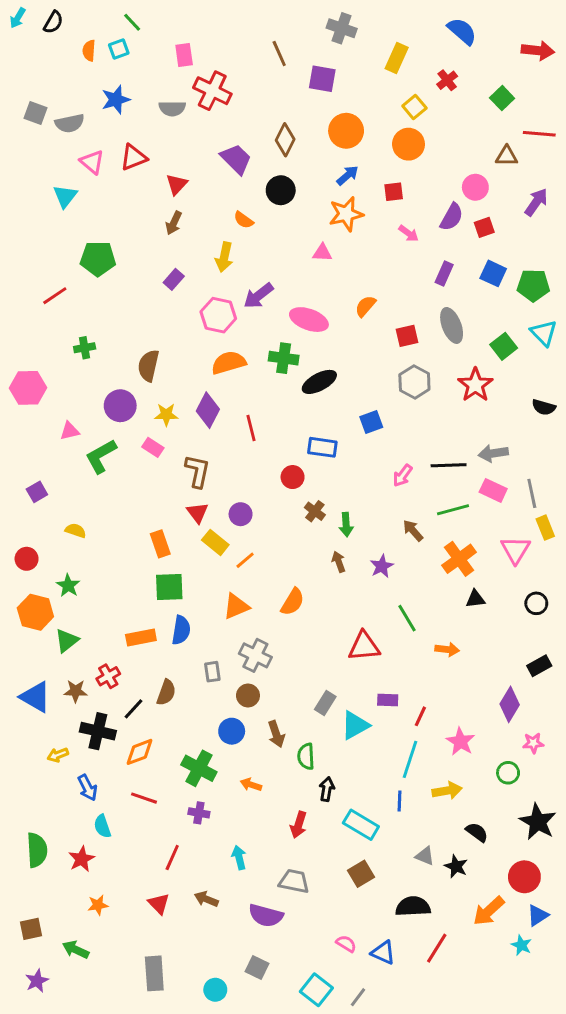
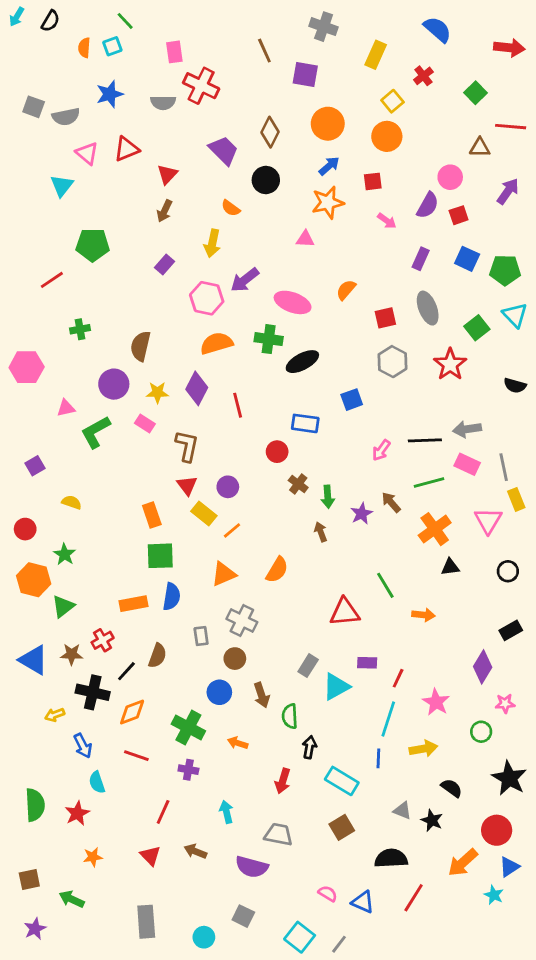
purple star: (382, 566) -> (362, 514), moved

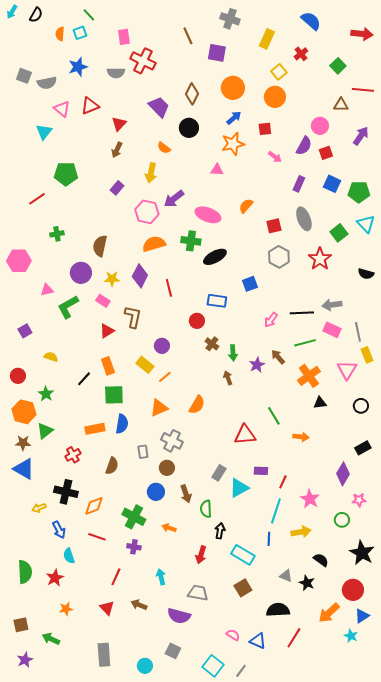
red triangle: (187, 485) -> (107, 331), moved, turned 35
brown star: (72, 654) -> (23, 443), moved
black line: (126, 671) -> (84, 379), moved

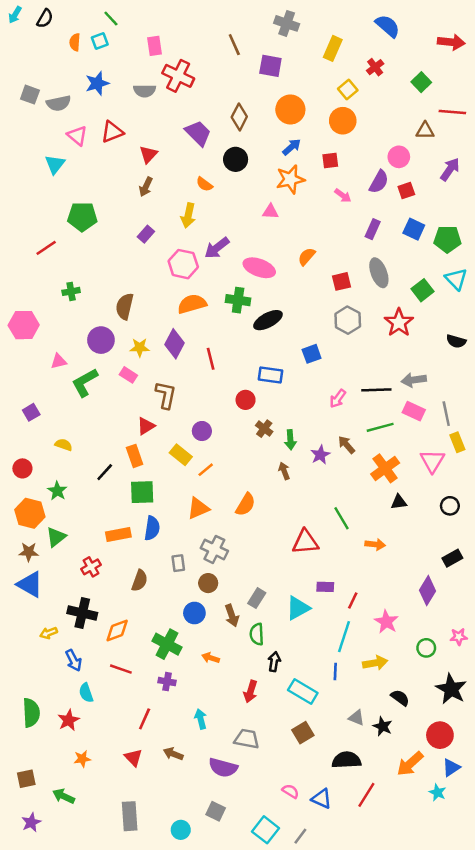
red triangle: (107, 331) -> (146, 426), moved
gray rectangle: (219, 473) -> (257, 598), moved
pink star: (359, 500) -> (459, 637), moved

